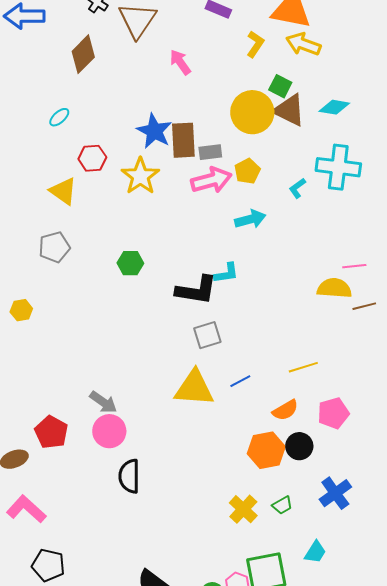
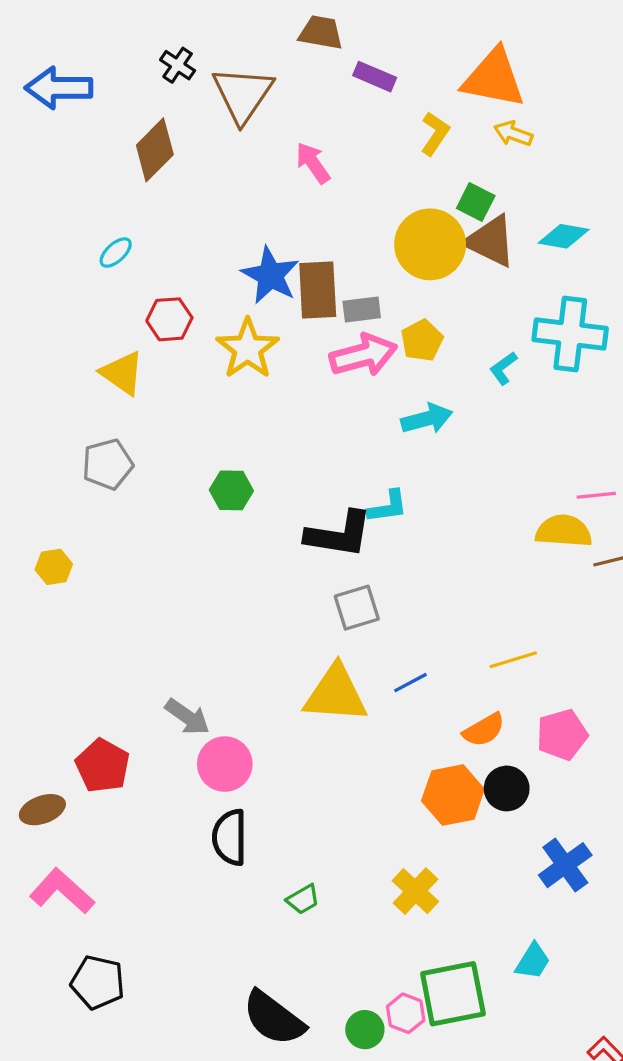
yellow arrow: (303, 44) -> (513, 134), size x0.7
pink circle: (109, 431) -> (225, 764), moved
green trapezoid: (282, 505) -> (303, 899), moved

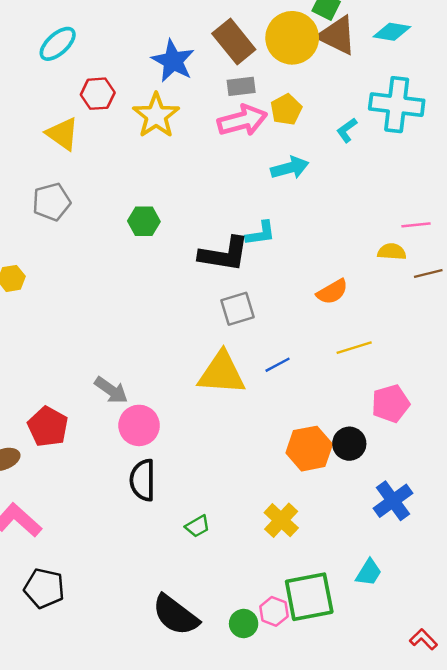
cyan ellipse: (116, 253) -> (58, 44), size x1.5
brown rectangle: (318, 290) -> (234, 41), moved, turned -36
yellow semicircle: (564, 531) -> (392, 252), size x0.7
orange semicircle: (484, 730) -> (332, 292), moved

